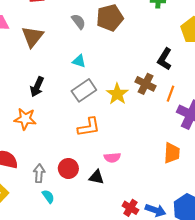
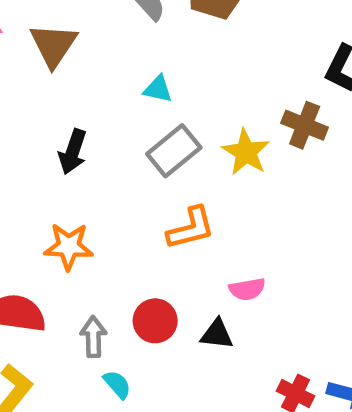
orange star: (25, 119) -> (69, 246), moved

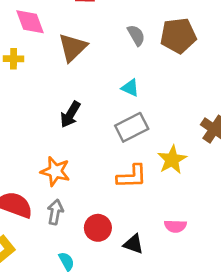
yellow star: (246, 152) -> (172, 160), moved
pink semicircle: (247, 289) -> (175, 226), moved
gray arrow: (93, 337) -> (55, 212), moved

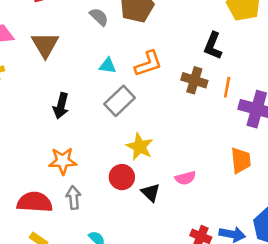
yellow star: (172, 160) -> (140, 147), moved
orange L-shape: (132, 176) -> (148, 64), moved
red circle: (98, 228) -> (122, 177), moved
black triangle: (134, 244) -> (151, 193), moved, turned 42

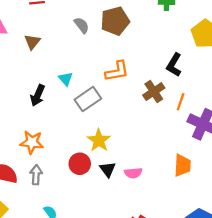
brown triangle: (45, 45) -> (32, 42), size x0.7
cyan triangle: (108, 66) -> (66, 79), moved, turned 32
brown cross: (194, 80) -> (154, 92), turned 30
black triangle: (151, 193) -> (108, 169), moved

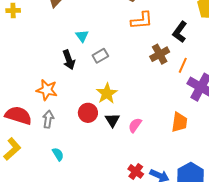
orange L-shape: (117, 71) -> (142, 20), moved
black arrow: (38, 95) -> (69, 60), moved, turned -48
gray rectangle: (88, 99) -> (100, 56), size x0.7
pink semicircle: (133, 173) -> (135, 125), turned 126

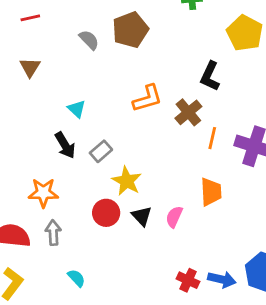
orange L-shape: (142, 20) -> (147, 98), moved
gray rectangle: (100, 56) -> (101, 151), moved
orange line: (183, 65) -> (212, 138), moved
orange trapezoid: (179, 122) -> (211, 192), moved

